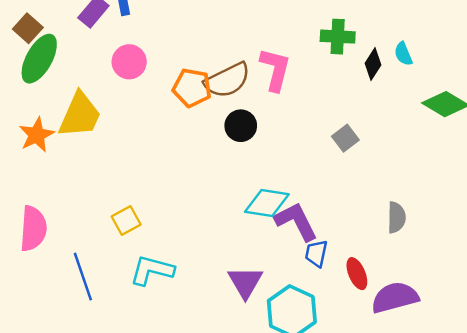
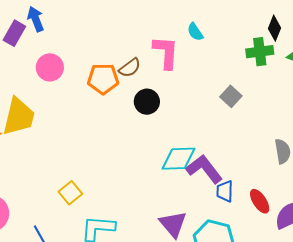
green cross: (338, 37) -> (260, 52), moved
cyan semicircle: (403, 54) -> (195, 32), moved
black diamond: (373, 64) -> (275, 28), moved
brown semicircle: (227, 80) -> (130, 68), size x0.6

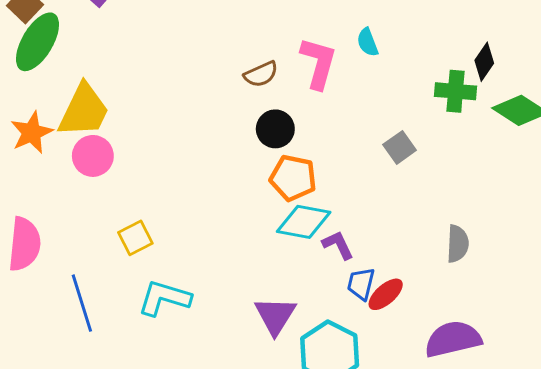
pink circle: (50, 67) -> (93, 156), moved
orange pentagon: (103, 79) -> (293, 178), moved
purple L-shape: (204, 169) -> (338, 245), size x0.6
red ellipse: (260, 201) -> (386, 294), moved, turned 70

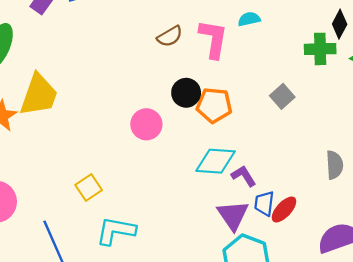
cyan semicircle: (368, 42) -> (249, 19), turned 105
brown semicircle: (261, 74) -> (170, 36), moved
pink circle: (93, 156) -> (146, 124), moved
orange pentagon: (293, 178) -> (214, 105), moved
purple triangle: (275, 316) -> (233, 215), moved

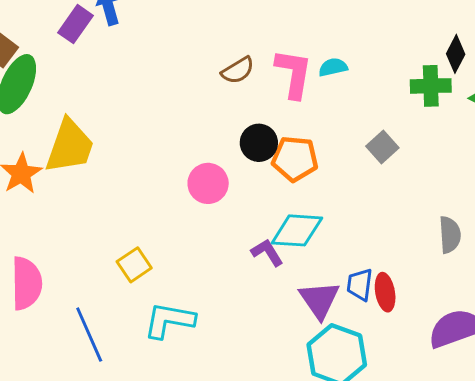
cyan semicircle: (249, 19) -> (333, 67), moved
purple L-shape: (244, 176) -> (267, 252), moved
red ellipse: (284, 209) -> (385, 292), turned -52

